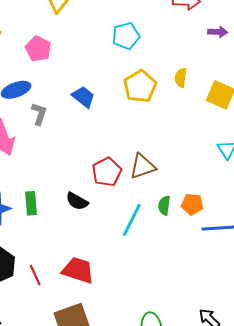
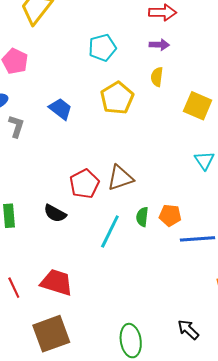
purple arrow: (218, 32) -> (159, 45), moved
yellow semicircle: (181, 78) -> (157, 77), moved

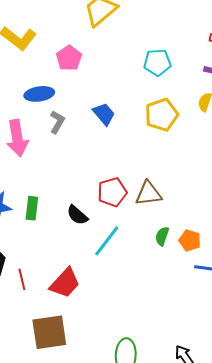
cyan line: (110, 231) -> (107, 241), moved
red trapezoid: (57, 282) -> (65, 283), turned 104

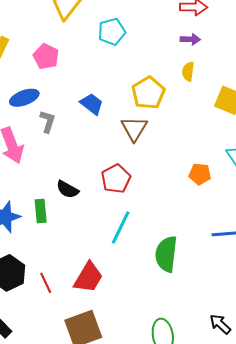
cyan pentagon: (157, 62) -> (112, 32), moved
brown triangle: (148, 194) -> (134, 129), moved, turned -40
black semicircle: (77, 215) -> (67, 189), moved
green semicircle: (162, 236) -> (166, 254), moved, size x1.8
orange pentagon: (190, 240) -> (200, 174), moved

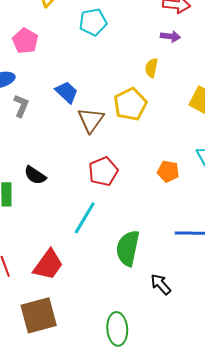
yellow semicircle: (188, 72) -> (151, 68), moved
yellow pentagon: (148, 93) -> (130, 104), moved
brown triangle: (134, 129) -> (91, 120), moved
red pentagon: (116, 179) -> (103, 171), moved
black arrow: (220, 324) -> (161, 284), moved

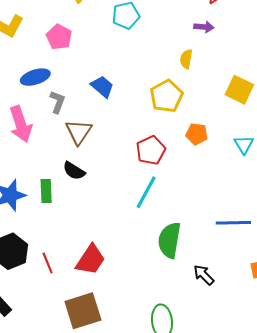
brown triangle: (91, 120) -> (79, 132), moved
red pentagon: (103, 171) -> (151, 150), moved
orange pentagon: (168, 171) -> (197, 134), moved
cyan line: (85, 218) -> (146, 192), moved

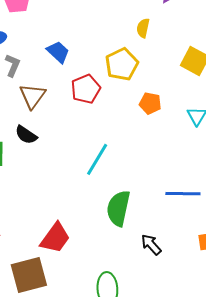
red pentagon: (151, 150) -> (86, 89), moved
red trapezoid: (91, 260) -> (55, 238), moved

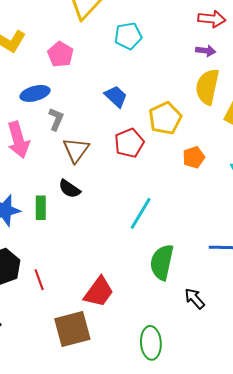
yellow semicircle: (143, 28) -> (207, 87), moved, size x1.8
blue trapezoid: (58, 52) -> (116, 96), moved
orange pentagon: (150, 103) -> (194, 157), turned -30

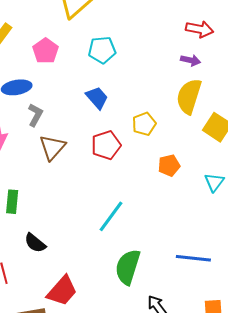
cyan pentagon: (128, 36) -> (102, 50), moved
yellow pentagon: (165, 118) -> (144, 124), size x0.7
black semicircle: (69, 189) -> (35, 243), moved

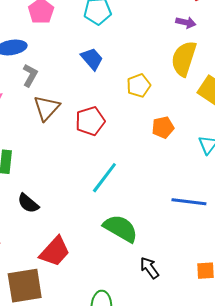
red pentagon: (106, 145) -> (90, 121), moved
blue line: (193, 258) -> (189, 202), moved
green semicircle: (128, 267) -> (121, 228), turned 102

